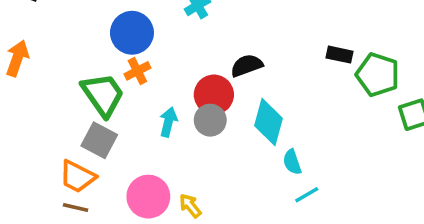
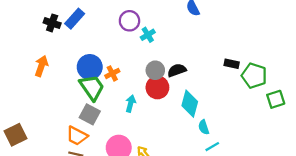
blue circle: (132, 33) -> (90, 67), moved
gray circle: (210, 120) -> (155, 70), moved

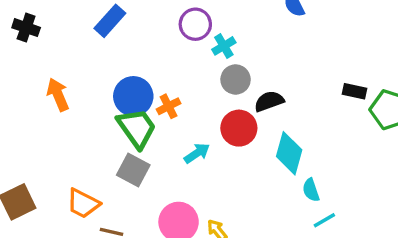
black cross: (52, 23) -> (26, 28), moved
orange arrow: (41, 66) -> (58, 95), turned -42
gray circle: (155, 70) -> (236, 79), moved
cyan arrow: (131, 104) -> (197, 153), turned 42
orange trapezoid: (77, 136) -> (83, 203), moved

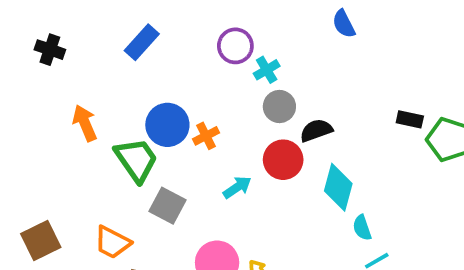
green trapezoid: (137, 128) -> (136, 160), moved

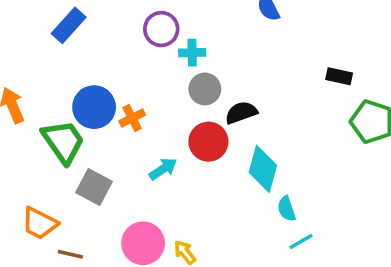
cyan cross: (267, 70) -> (192, 53), turned 30
black rectangle: (410, 119) -> (339, 76), moved

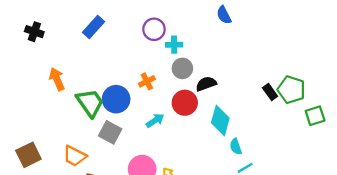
black rectangle: (339, 76) -> (270, 92), moved, turned 42
blue circle: (94, 107) -> (116, 99), moved
orange cross: (132, 118) -> (147, 81), moved

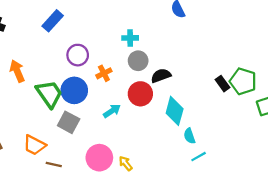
purple circle: (154, 29) -> (78, 55), moved

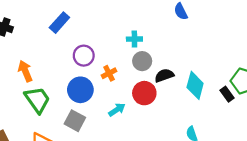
black rectangle: (222, 84) -> (227, 94), moved
green trapezoid: (49, 94) -> (37, 100), moved
cyan diamond: (175, 111) -> (195, 85), moved

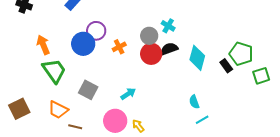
cyan cross: (134, 39) -> (168, 26), moved, turned 32
blue circle: (80, 90) -> (83, 44), moved
red circle: (144, 93) -> (151, 54), moved
cyan arrow: (117, 110) -> (128, 94), moved

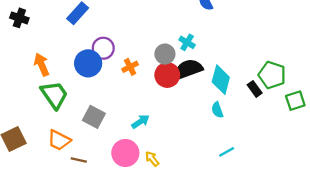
black semicircle: (169, 49) -> (188, 69), size x1.4
cyan semicircle: (194, 102) -> (217, 110), moved

